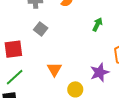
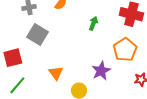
gray square: (41, 29) -> (37, 34), size x1.5

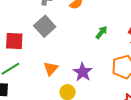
purple star: (101, 71) -> (83, 72), moved, turned -30

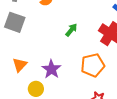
gray square: (45, 26) -> (15, 22), turned -30

